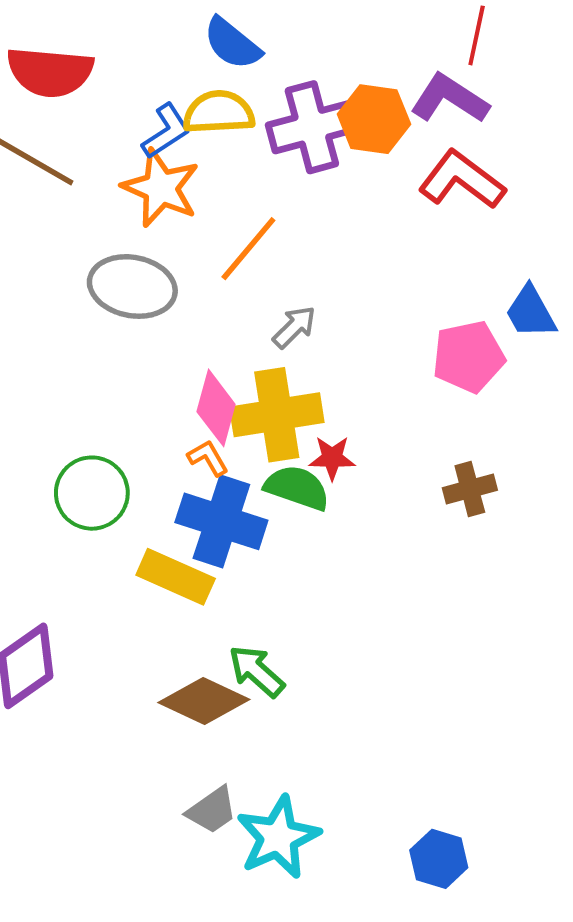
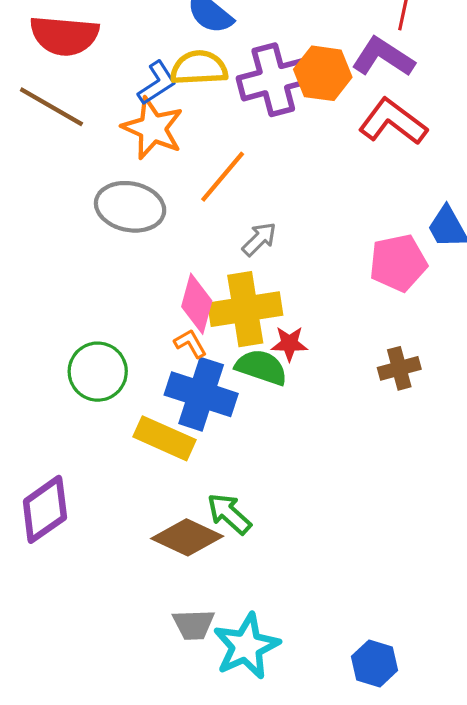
gray trapezoid: (212, 810) -> (194, 625), turned 33

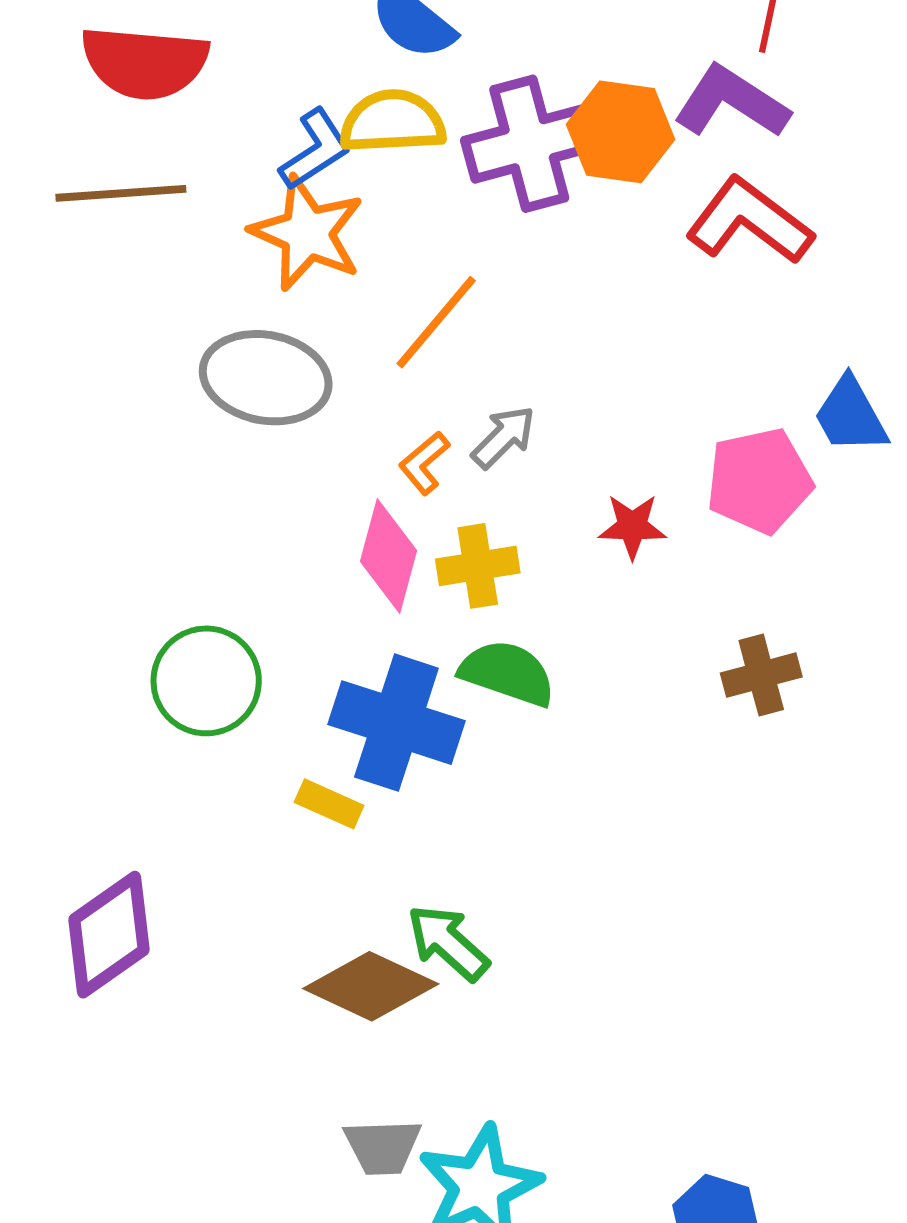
brown line: (51, 107) -> (121, 193), turned -34
yellow cross: (245, 309) -> (478, 566), size x0.6
orange L-shape: (190, 344) -> (424, 463), moved, turned -100
red star: (289, 344) -> (632, 526), moved
yellow rectangle: (164, 438) -> (329, 804), size x0.6

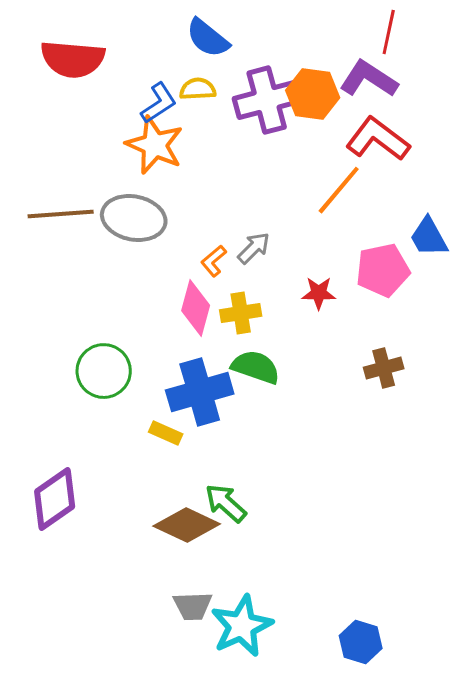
yellow semicircle: (393, 122) -> (198, 89), size x0.7
brown line: (121, 193) -> (61, 214), moved
orange line: (436, 322) -> (339, 190), moved
blue cross: (396, 723) -> (200, 392), turned -34

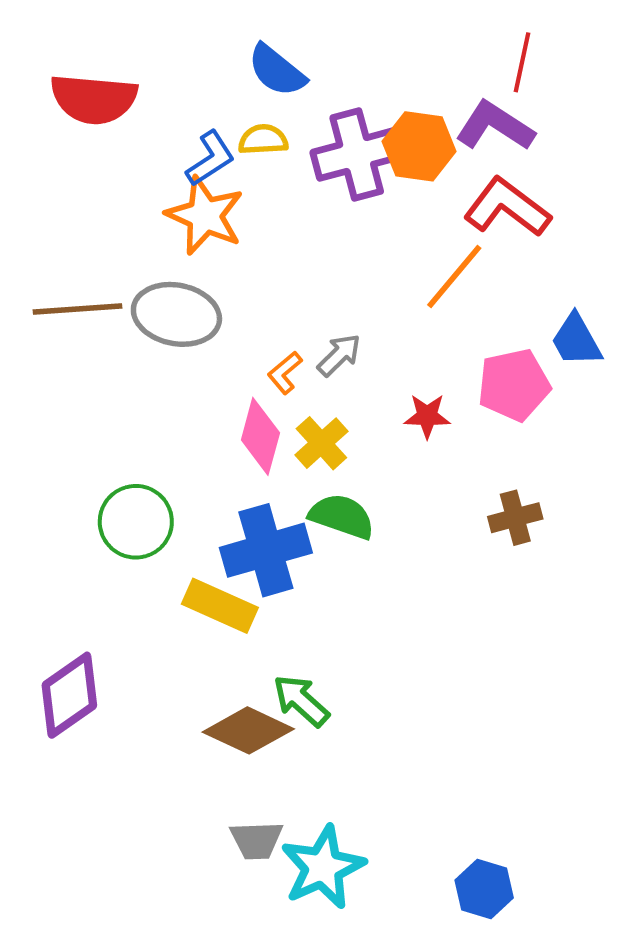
yellow cross: (241, 313) -> (321, 443), turned -33
yellow rectangle: (166, 433) -> (220, 606), size x1.6

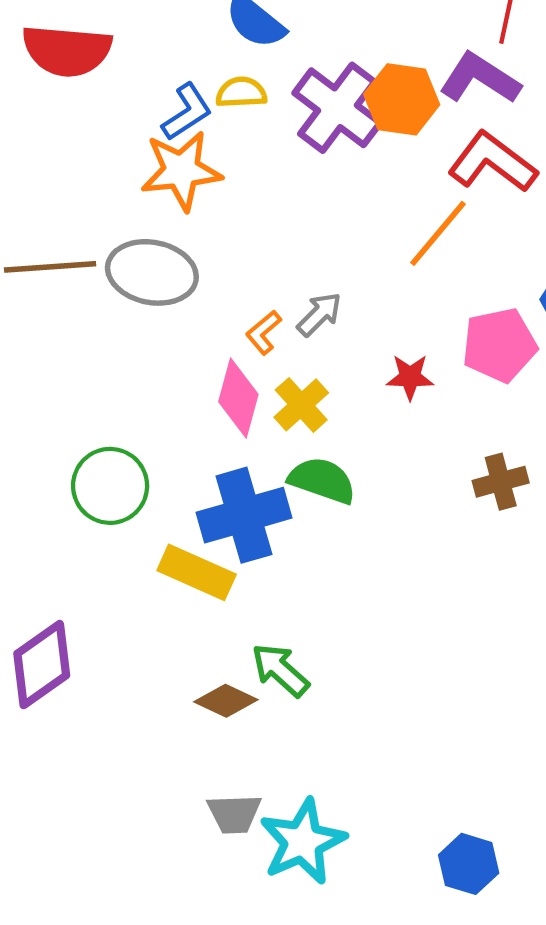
purple cross: (357, 154) -> (337, 108), turned -38
orange star: (205, 215) -> (181, 171), turned -30
brown diamond: (248, 730) -> (226, 701), size x0.7

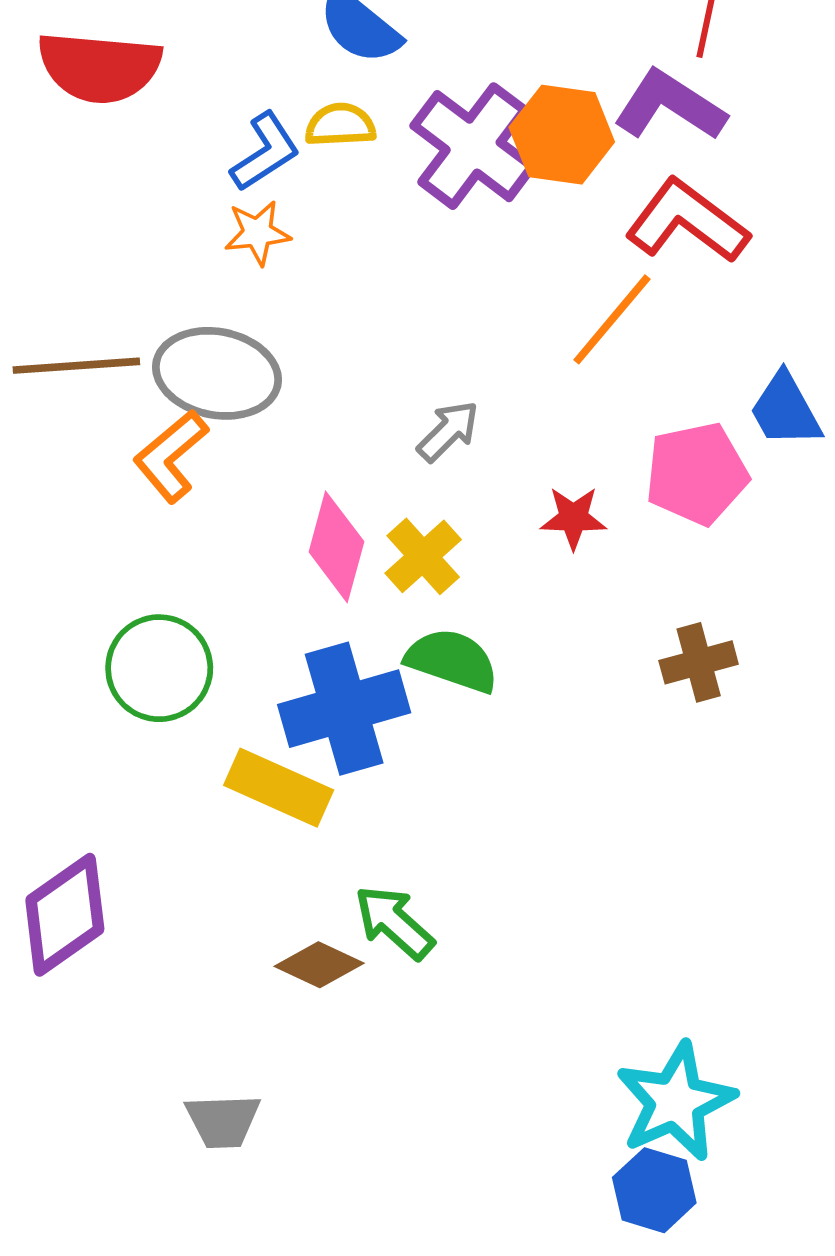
orange star: (181, 171) -> (257, 233), size x0.6
orange L-shape: (264, 332) -> (171, 456), moved, size x1.5
gray trapezoid: (234, 814) -> (223, 1121), moved
cyan star: (303, 842) -> (675, 1102), moved

